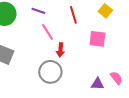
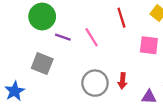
purple line: (38, 11) -> (63, 37), moved
red arrow: (60, 50) -> (123, 81), moved

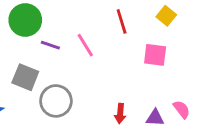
red arrow: (123, 81) -> (120, 114), moved
gray circle: (95, 83) -> (56, 101), moved

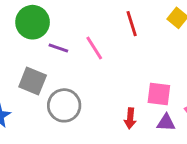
pink square: (155, 55) -> (159, 94), moved

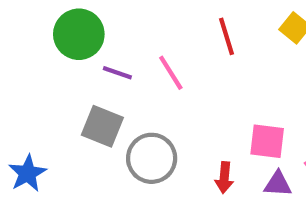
gray square: (33, 81) -> (102, 126), moved
gray circle: (64, 105) -> (152, 158), moved

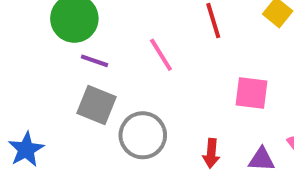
purple line: (117, 73) -> (94, 61), moved
pink square: (267, 141) -> (251, 93), moved

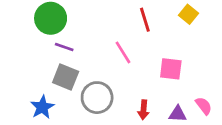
pink line: (161, 55) -> (123, 52), moved
blue star: (26, 149) -> (42, 107), moved

